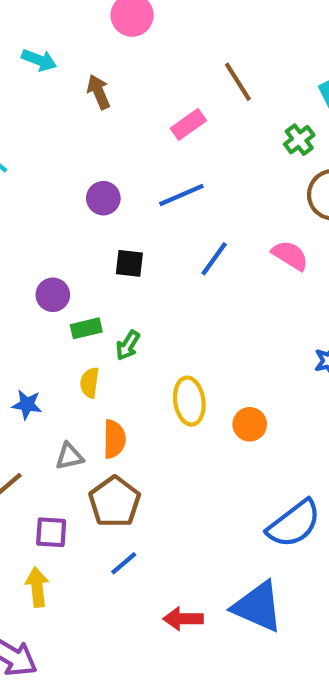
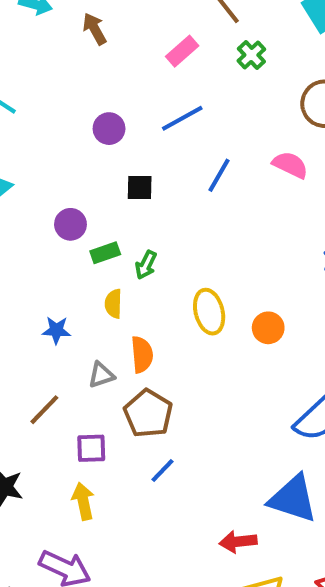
green cross: (299, 140) -> (251, 55), moved
red arrow: (183, 619) -> (238, 542), moved

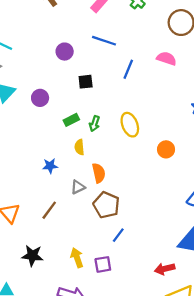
blue line: (182, 118) -> (104, 41), turned 55
purple circle: (70, 224) -> (40, 98), moved
yellow ellipse: (209, 312) -> (130, 125), moved
purple square: (91, 448) -> (103, 264), moved

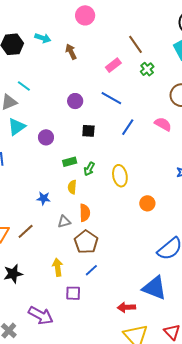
brown line: (49, 210) -> (26, 231), moved
black star: (32, 256) -> (13, 274), turned -30
yellow arrow: (77, 258) -> (58, 267), moved

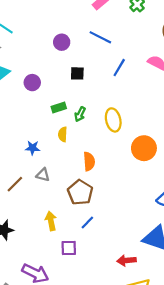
orange circle: (147, 203) -> (144, 148), size x1.5
orange semicircle: (85, 213) -> (89, 161), moved
gray triangle: (64, 222) -> (43, 175), moved, turned 32

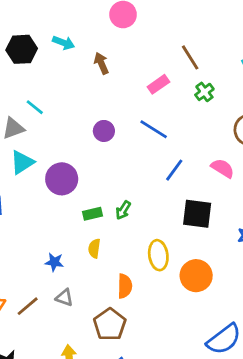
black square: (77, 73) -> (197, 214), moved, size x1.6
purple circle: (32, 83) -> (62, 179), size x1.5
green arrow: (80, 114) -> (123, 210), moved
yellow ellipse: (113, 120) -> (158, 255), moved

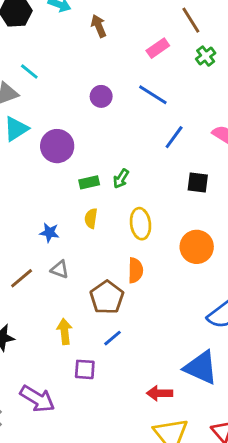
black square: (197, 214) -> (198, 183), size x0.7
yellow ellipse: (158, 255) -> (140, 224), moved
orange semicircle: (125, 286) -> (135, 270), moved

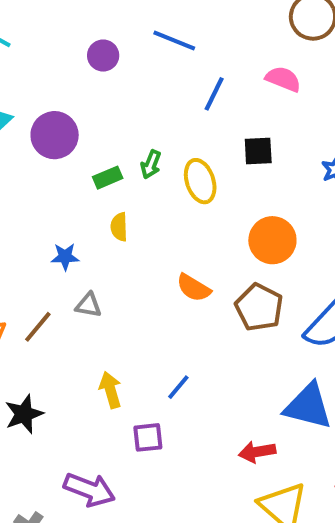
yellow ellipse: (140, 224) -> (200, 181), moved
orange semicircle: (135, 270) -> (194, 288), turned 130
brown pentagon: (107, 297) -> (259, 307), moved

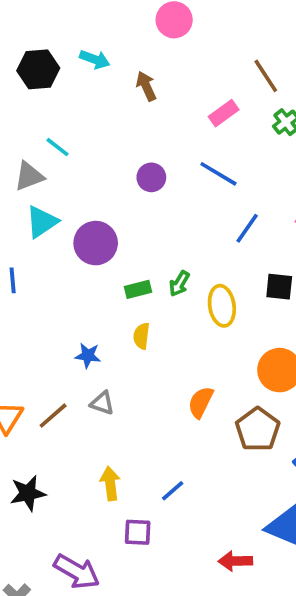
orange semicircle: (194, 288) -> (201, 402), turned 76

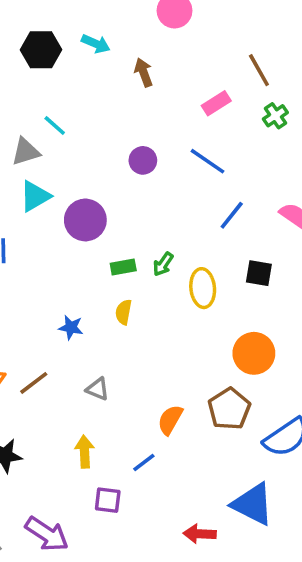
orange semicircle: (201, 402) -> (170, 420), moved
gray triangle: (102, 403) -> (98, 389), moved

